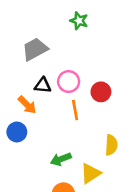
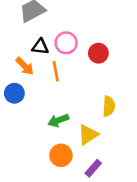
orange line: (75, 110) -> (56, 71), moved

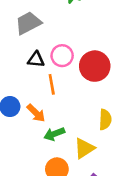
red circle: (98, 53) -> (95, 66), size x1.5
orange arrow: (25, 66) -> (36, 113), moved

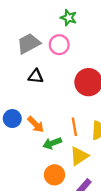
pink circle: (62, 56) -> (59, 45), moved
orange line: (52, 84) -> (74, 127), moved

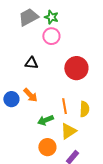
green star: (69, 18) -> (51, 17), moved
gray trapezoid: (29, 43) -> (28, 17), moved
orange arrow: (36, 124) -> (30, 95), moved

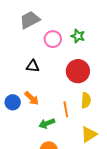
green star: (51, 17) -> (78, 36), moved
yellow semicircle: (84, 109) -> (86, 100), moved
yellow triangle: (68, 131) -> (89, 134), moved

